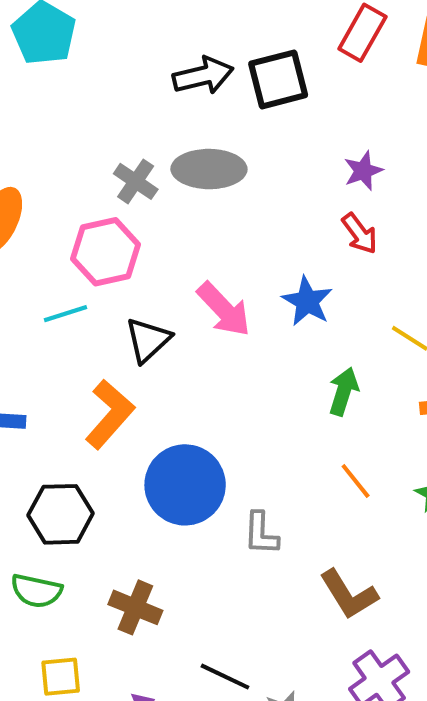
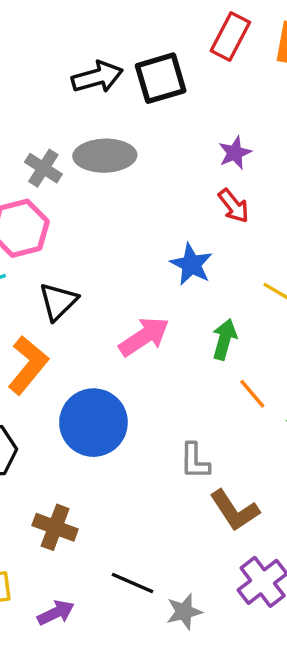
pink arrow: (224, 309) -> (144, 337), moved, turned -78
orange line: (356, 481) -> (252, 394), moved
gray L-shape: (261, 533) -> (195, 461), moved

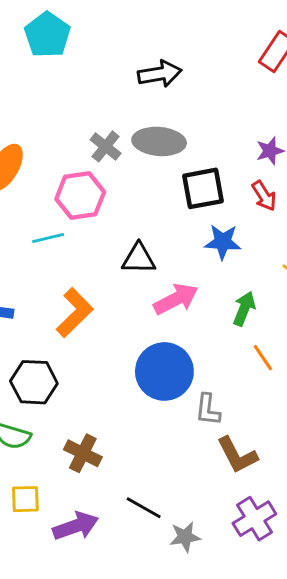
black square: (161, 78) -> (203, 188), moved
blue star: (191, 264) -> (223, 242), turned -30
black triangle: (58, 301) -> (139, 259), moved, turned 39
blue circle: (93, 423) -> (164, 371), moved
purple arrow: (56, 613) -> (76, 526), size x1.4

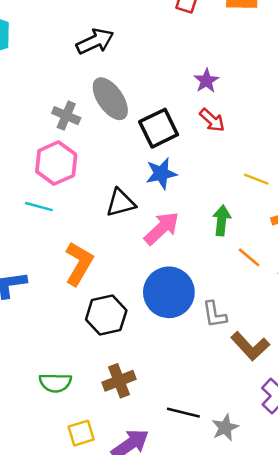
gray ellipse: (159, 141) -> (110, 99), turned 66
cyan line: (48, 238) -> (39, 207), turned 44
blue star: (223, 242) -> (161, 173), moved
black hexagon: (34, 382) -> (106, 315), moved
brown cross: (83, 453) -> (119, 381), turned -32

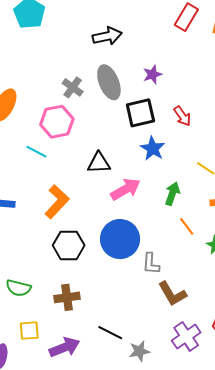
purple star: (206, 81) -> (152, 74), moved
blue star: (161, 173) -> (153, 149), moved, turned 30

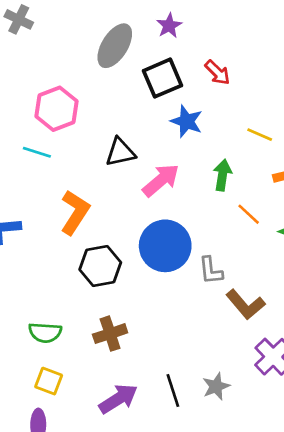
gray ellipse: (109, 82) -> (115, 46), turned 64
gray cross: (73, 87) -> (19, 19), moved
yellow square: (29, 331) -> (49, 381), moved, turned 35
black line: (110, 333) -> (173, 391), moved, turned 55

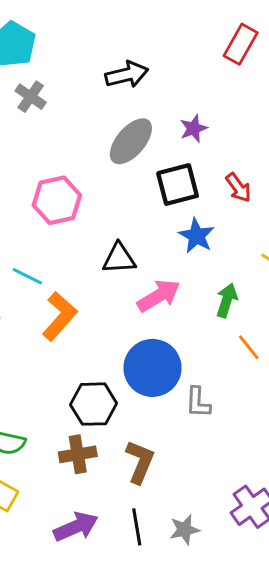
cyan line: (37, 152) -> (27, 276), moved
black hexagon: (100, 266) -> (94, 404), moved
brown L-shape: (245, 305) -> (140, 462), moved, turned -126

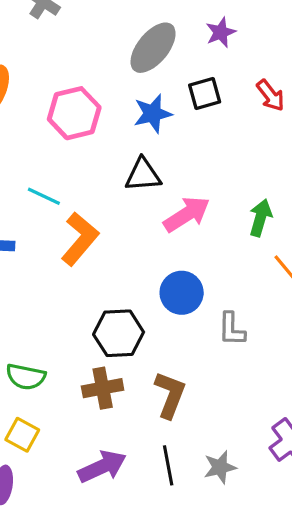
black square: (178, 185) -> (205, 93), size x0.7
blue star: (197, 236) -> (153, 114), moved, turned 30
blue circle: (152, 368) -> (182, 293), size x0.7

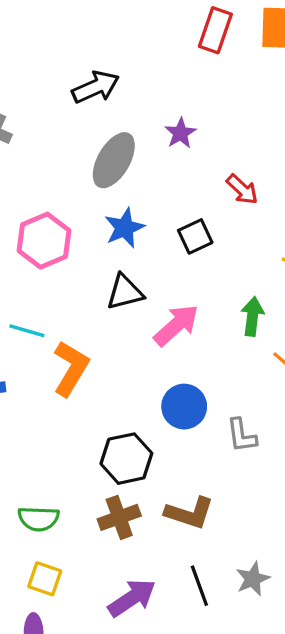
black square: (205, 93) -> (195, 236), moved
brown L-shape: (170, 395) -> (189, 513), turned 96

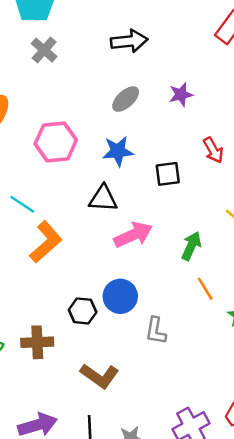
gray ellipse: (114, 160) -> (126, 99), size x0.7
black hexagon: (126, 459) -> (83, 311), moved, size x0.7
brown cross: (119, 517) -> (37, 342), moved

